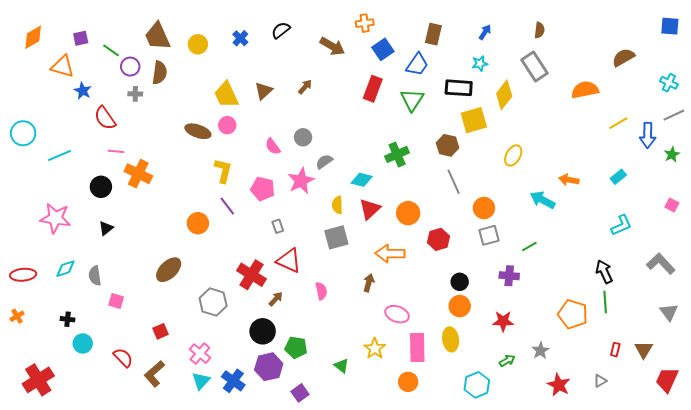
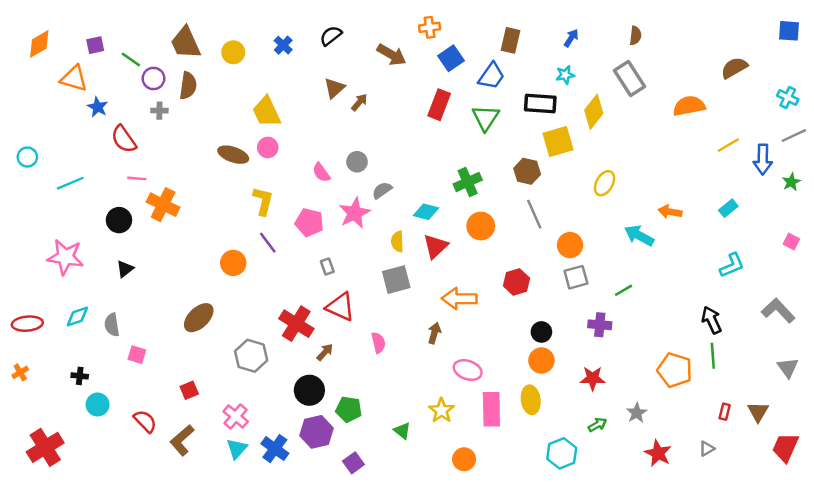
brown triangle: (264, 91) -> (334, 88), moved
cyan circle: (23, 133) -> (27, 157), size x0.7
orange circle: (408, 213) -> (481, 226), moved
orange circle: (408, 382) -> (464, 459), moved

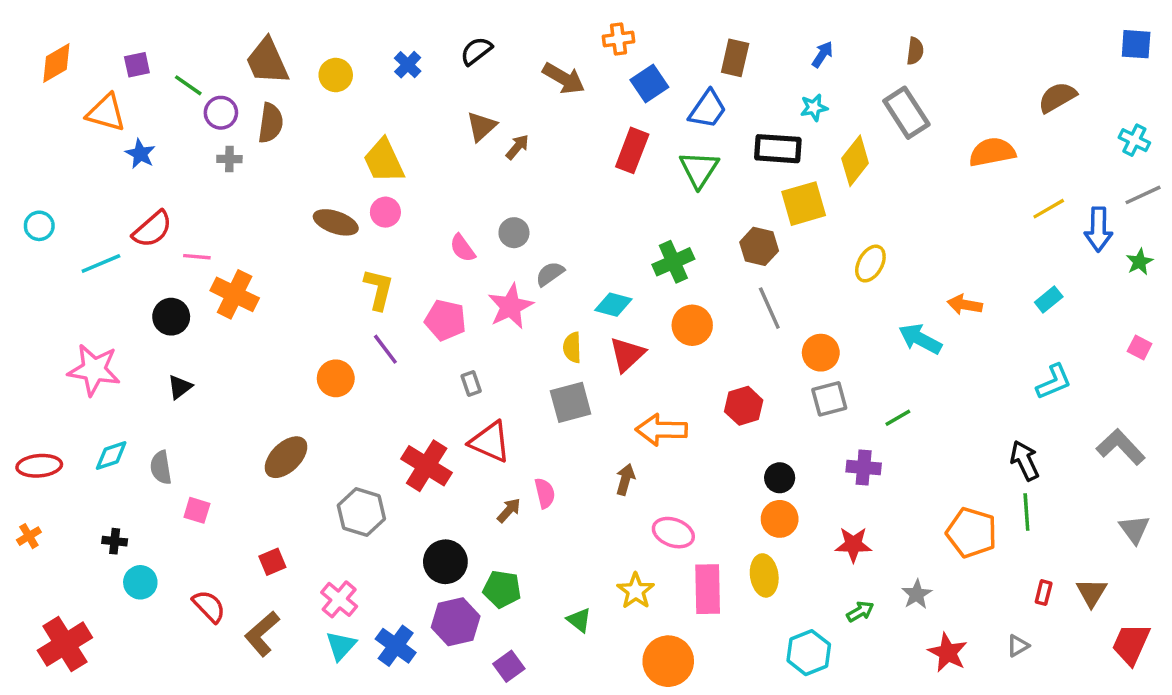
red semicircle: (124, 139) -> (152, 229), moved, turned -96
brown arrow: (325, 352) -> (509, 510), moved
orange circle: (464, 459) -> (668, 661), size x1.5

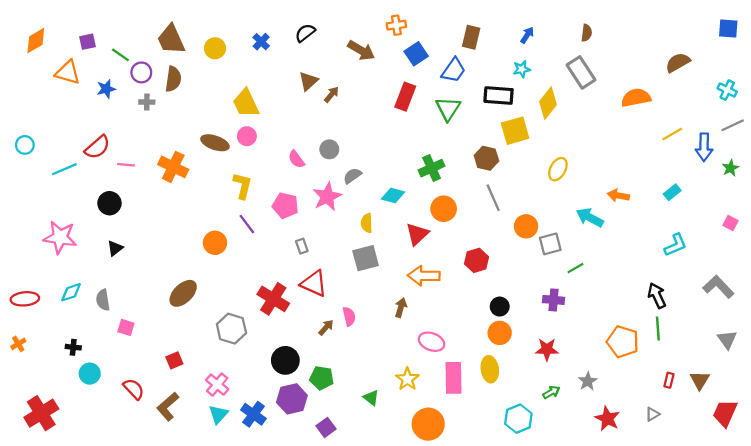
blue star: (140, 154) -> (106, 89), moved, turned 30
orange cross: (235, 294) -> (173, 167), moved
red triangle: (627, 354) -> (417, 234), moved
gray square: (829, 399) -> (550, 244), moved

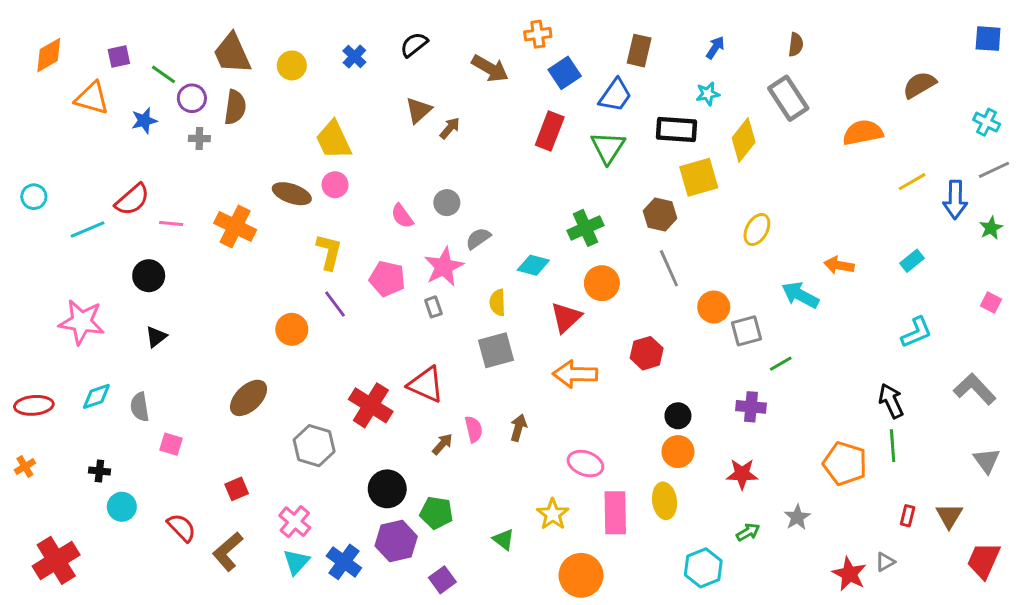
gray rectangle: (302, 246) -> (433, 307), moved
brown arrow: (401, 308) -> (518, 428), moved
red star: (607, 419) -> (849, 574), moved

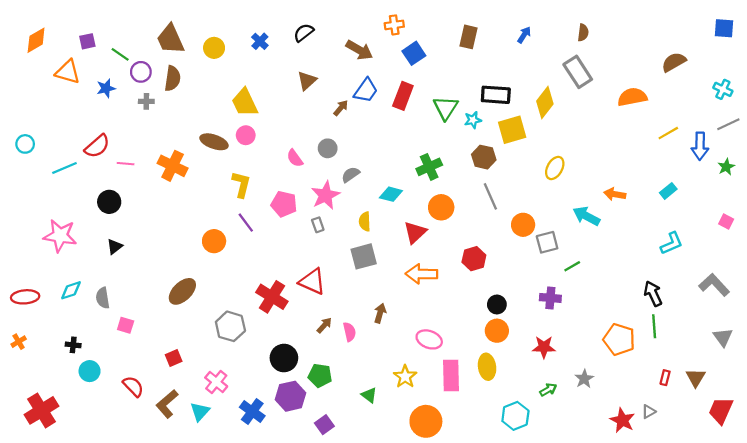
cyan star: (708, 94) -> (473, 120), moved
blue trapezoid: (615, 95) -> (366, 90), moved
brown arrow: (450, 128) -> (341, 108), moved
pink semicircle: (474, 429) -> (349, 332), moved
cyan triangle: (296, 562) -> (200, 412), moved

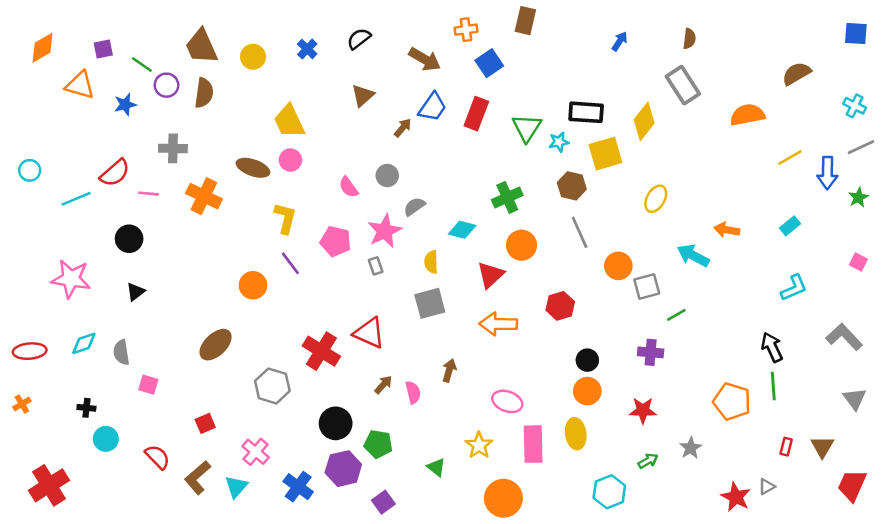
brown rectangle: (468, 37) -> (525, 21), moved
gray cross: (146, 101) -> (173, 148), moved, size x1.5

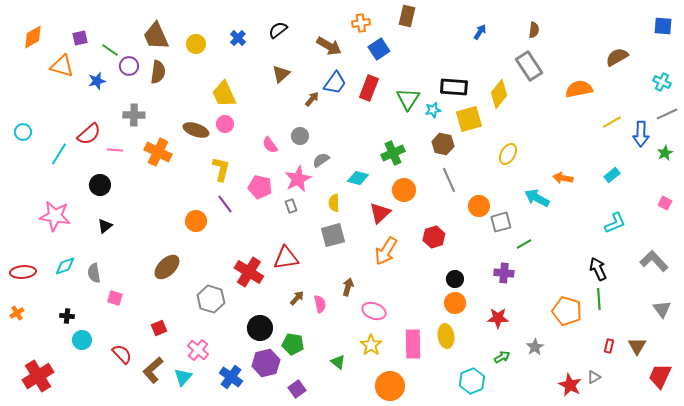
cyan line: (76, 199) -> (59, 154), turned -35
orange arrow: (498, 324) -> (386, 251), turned -60
red triangle: (369, 333) -> (286, 258), turned -32
pink ellipse: (507, 401) -> (374, 311), moved

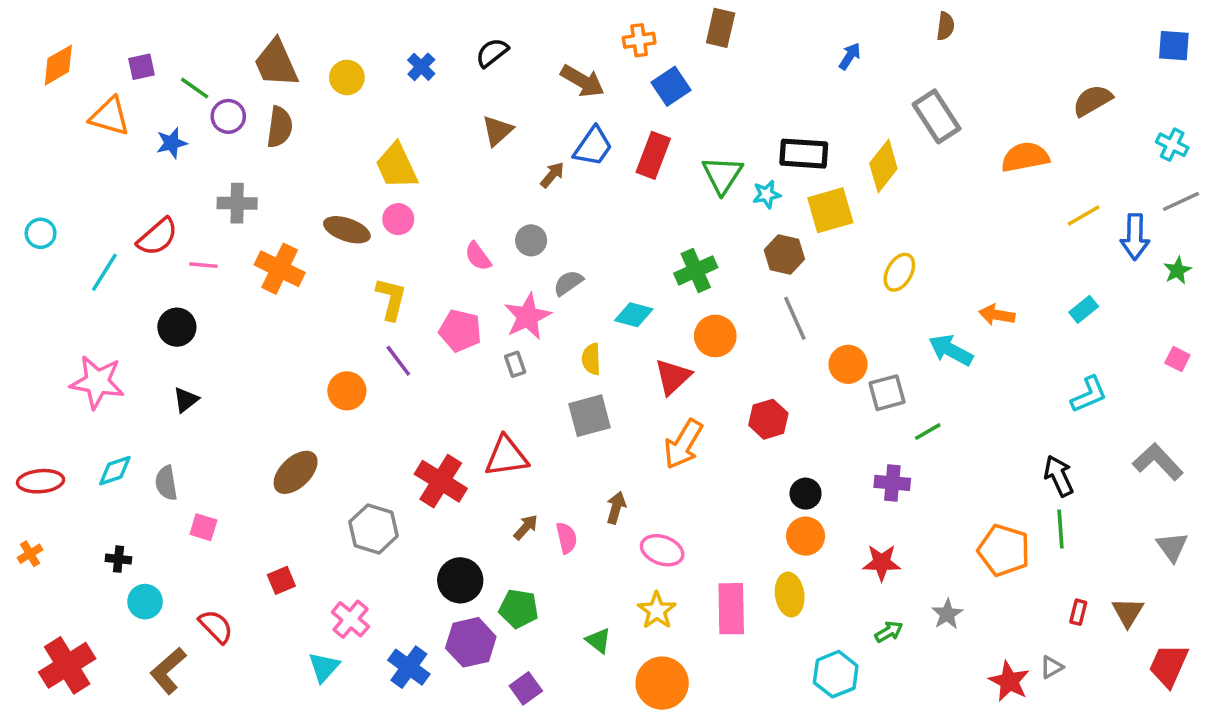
brown semicircle: (534, 30) -> (945, 26), moved
brown L-shape: (153, 370) -> (168, 671), moved
orange circle: (390, 386) -> (662, 683), moved

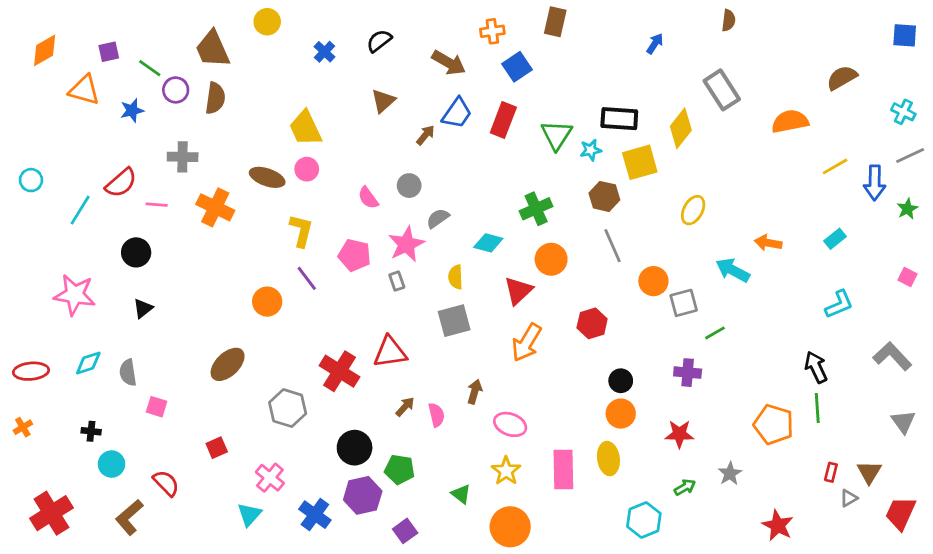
yellow circle: (347, 77) -> (267, 22), moved
gray triangle: (1052, 667) -> (849, 498), moved

